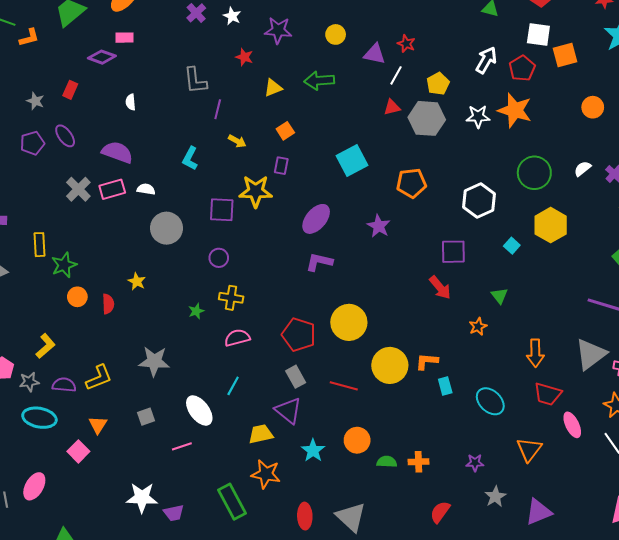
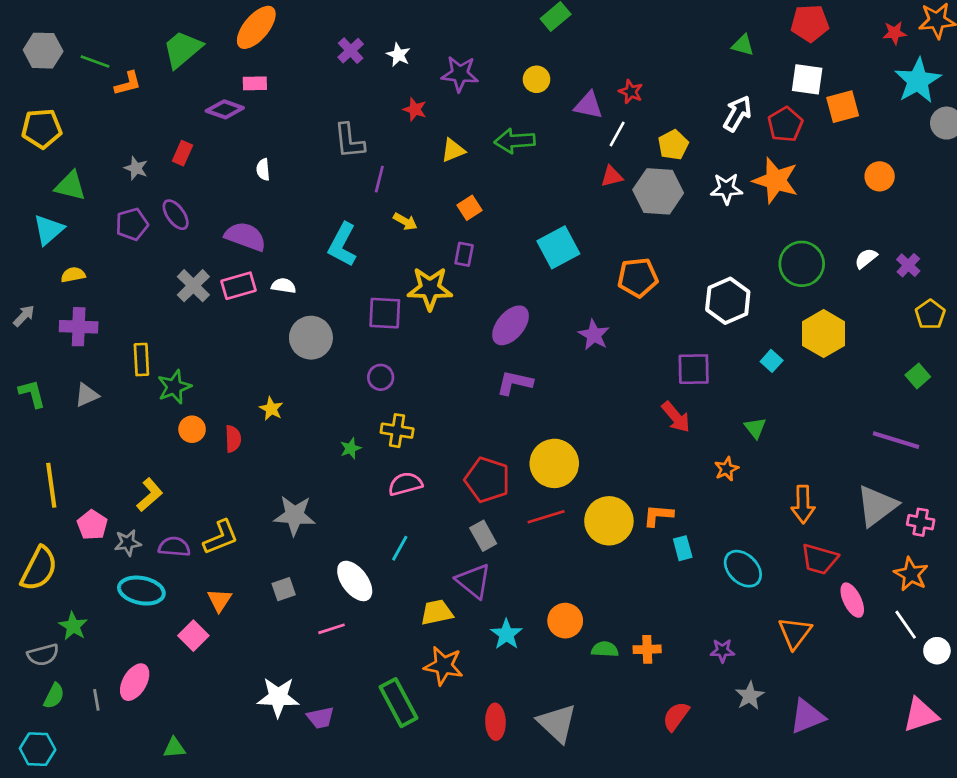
cyan L-shape: (190, 158) -> (342, 245), size x1.4
red line: (344, 386) -> (546, 517), moved, turned -32

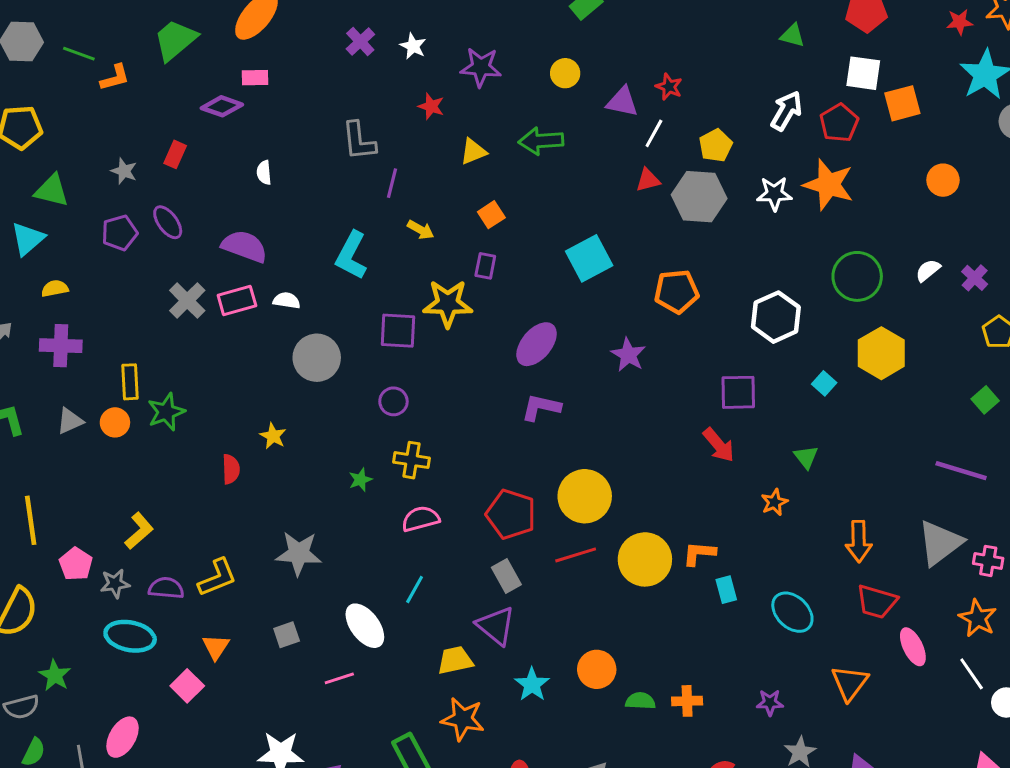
orange circle: (192, 429) -> (115, 422), moved

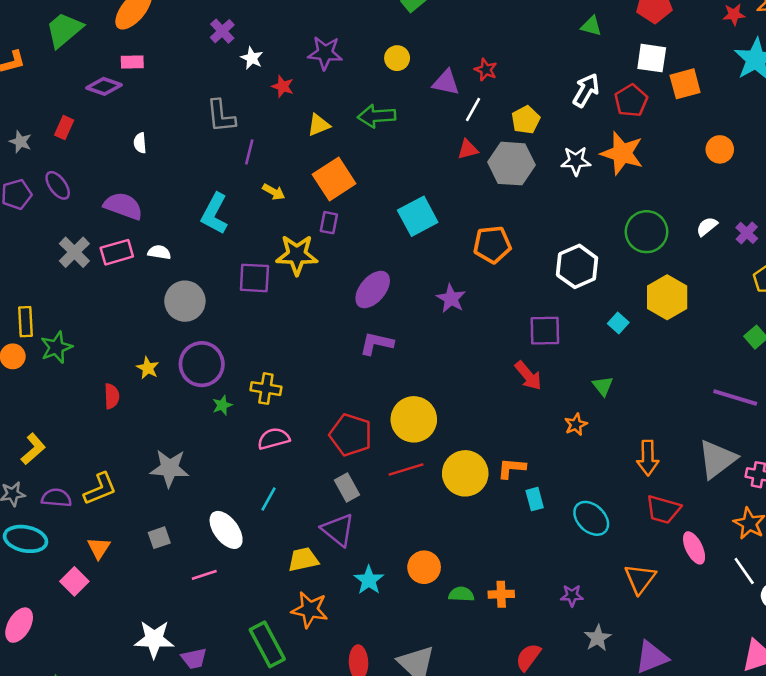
white star: (413, 46) -> (252, 58), moved
orange square: (491, 215) -> (334, 179), size x1.8
purple circle: (393, 401) -> (202, 364), moved, size x1.8

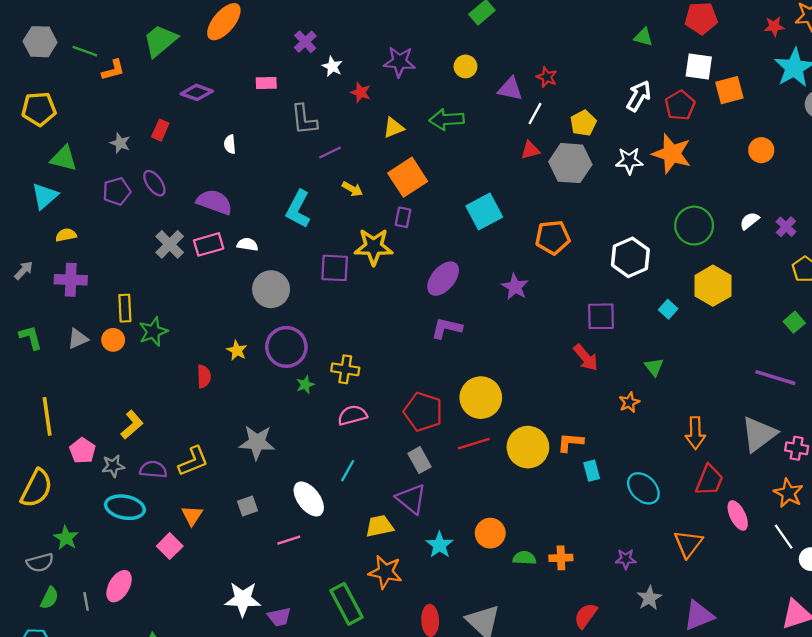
pink rectangle: (132, 62) -> (266, 83), moved
purple line: (249, 152) -> (330, 152), turned 50
red trapezoid: (663, 509) -> (709, 480), turned -84

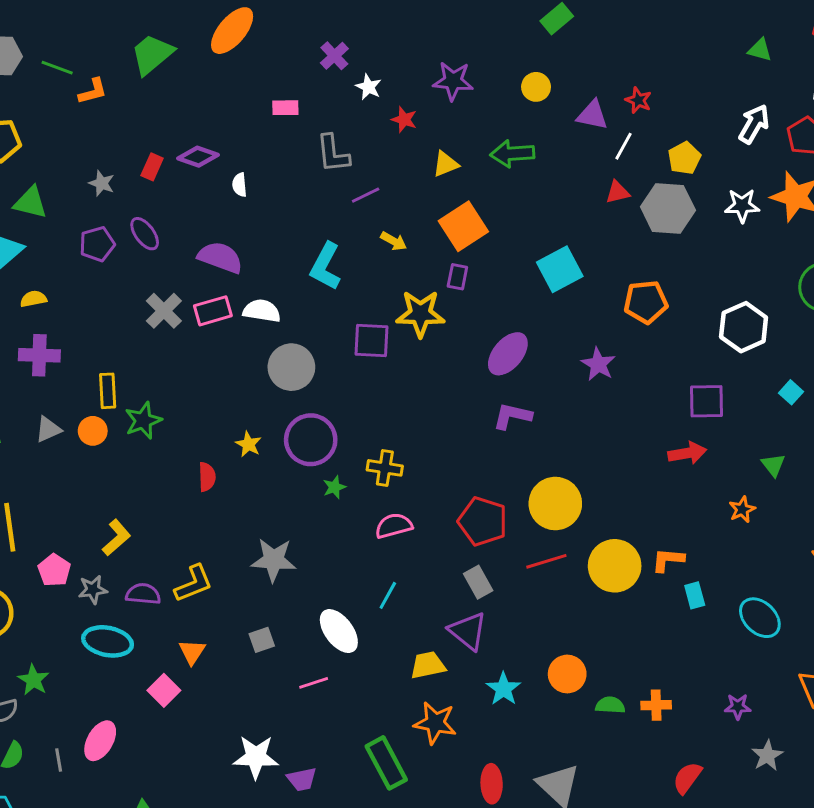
purple diamond: (197, 92) -> (198, 157), moved
white semicircle: (247, 244) -> (262, 311), size x1.4
red arrow: (586, 358) -> (687, 453), turned -60

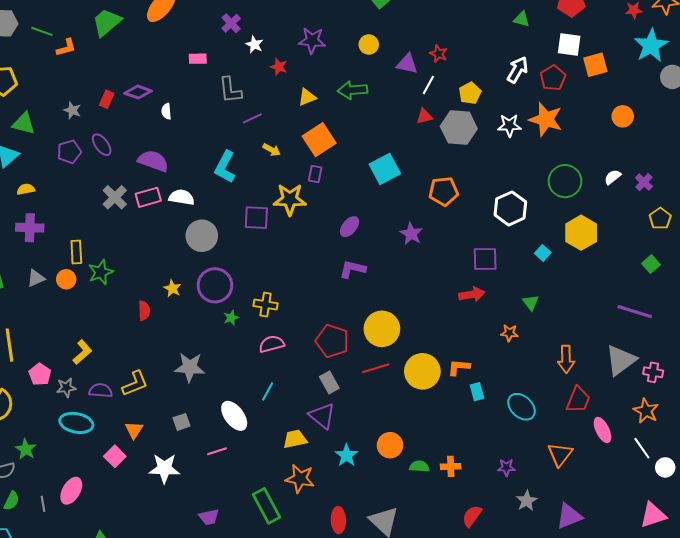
purple ellipse: (508, 354) -> (350, 227), size x0.7
orange star: (742, 509) -> (509, 333), turned 30
white star: (256, 757) -> (164, 468), moved

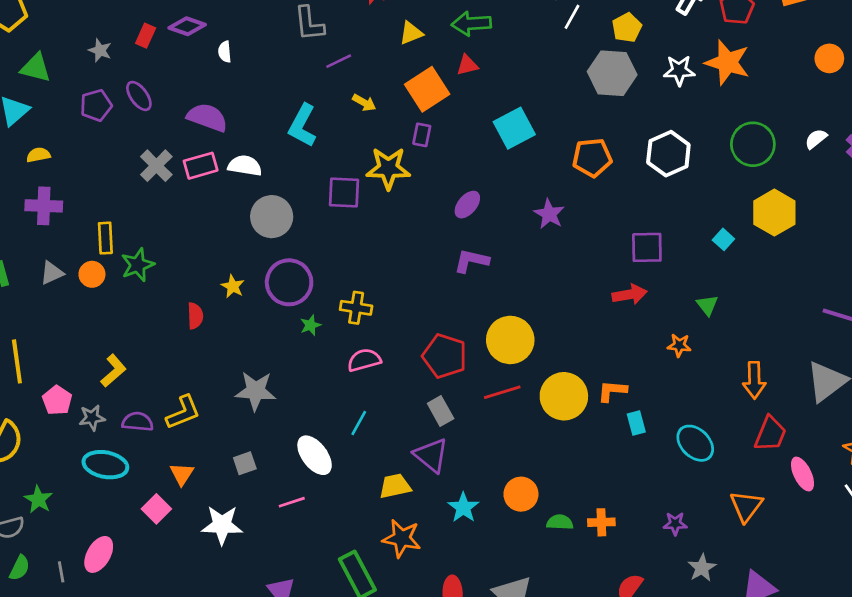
red triangle: (424, 116) -> (467, 65), moved
white hexagon: (510, 208) -> (668, 154), moved

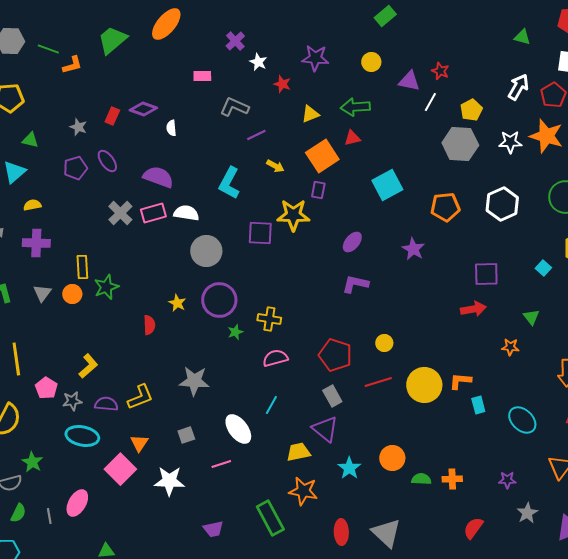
gray L-shape: (309, 24) -> (234, 107), turned 120
green triangle: (36, 68) -> (30, 140), size x0.7
gray triangle: (52, 273) -> (42, 293), turned -30
yellow circle: (510, 340) -> (384, 343), size x0.5
pink square: (156, 509) -> (120, 469), size x1.4

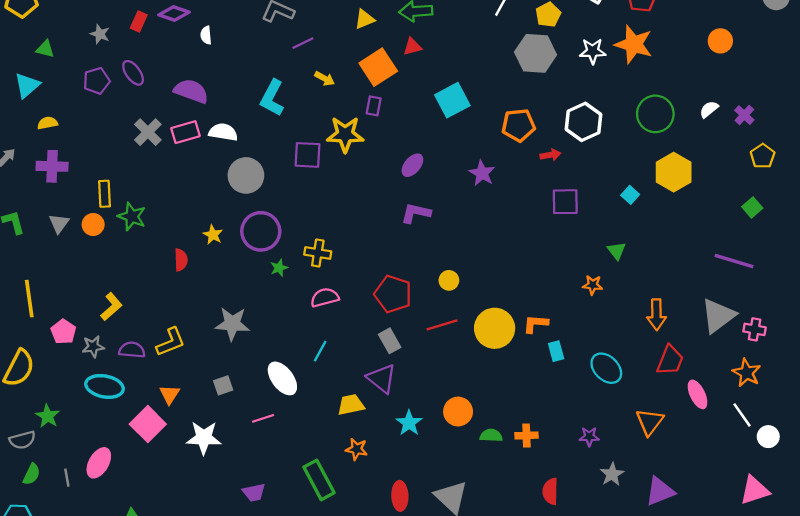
green star: (106, 287) -> (132, 217), turned -30
red arrow: (473, 309) -> (550, 155), moved, size x0.7
orange star: (303, 491) -> (357, 449), size x0.7
red semicircle: (473, 528) -> (550, 491), turned -35

